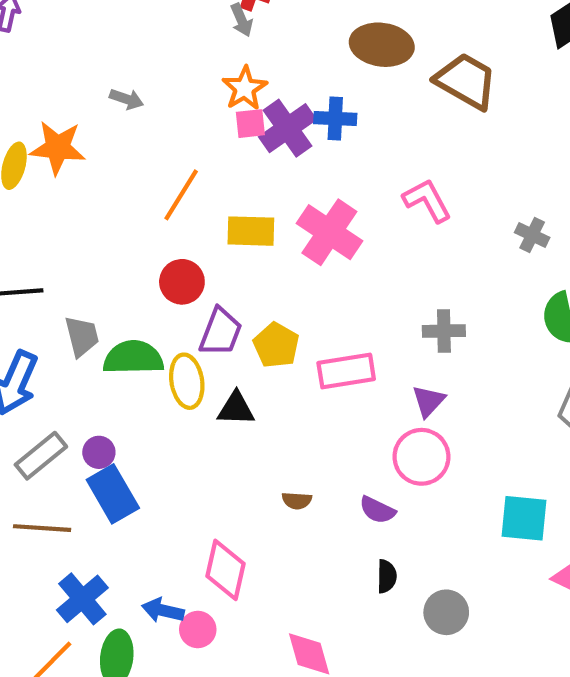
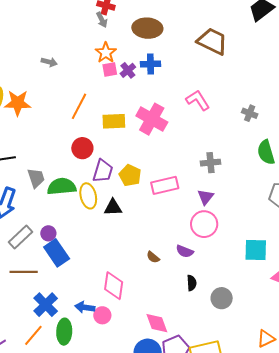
brown ellipse: (382, 45) -> (147, 28), moved
purple cross: (288, 128) -> (128, 70), size x0.6
orange star: (58, 148) -> (18, 103), moved
brown semicircle: (297, 501) -> (153, 257), moved, turned 40

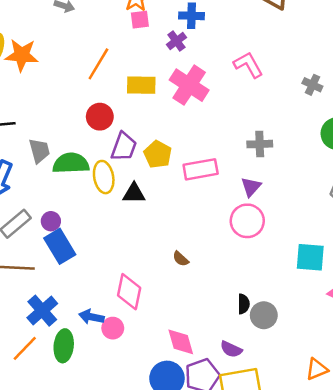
purple cross: (128, 70) -> (176, 41), moved
purple semicircle: (185, 251) -> (231, 349), moved
black semicircle: (192, 283) -> (244, 304), moved

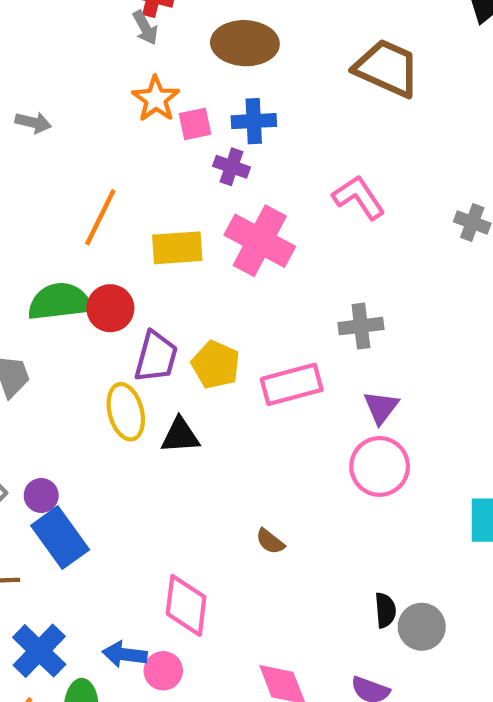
pink square: (140, 20) -> (195, 124), moved
purple cross: (176, 41) -> (231, 167), turned -30
gray cross: (260, 144) -> (361, 326), moved
green semicircle: (71, 163) -> (60, 302), moved

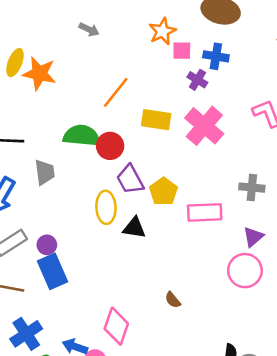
purple trapezoid: (156, 357) -> (130, 180), turned 124

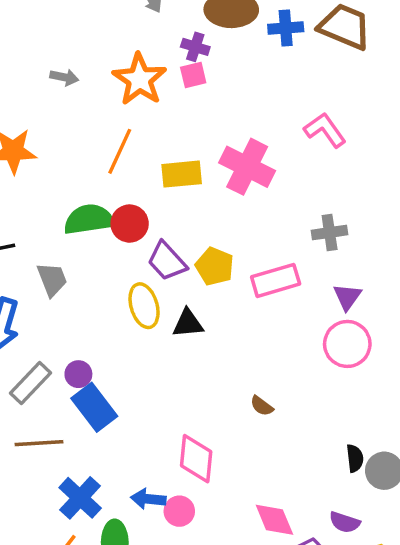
orange star: (162, 31) -> (140, 79), moved, size x1.4
blue cross: (216, 56) -> (286, 28), moved
purple cross: (197, 80) -> (195, 47), moved

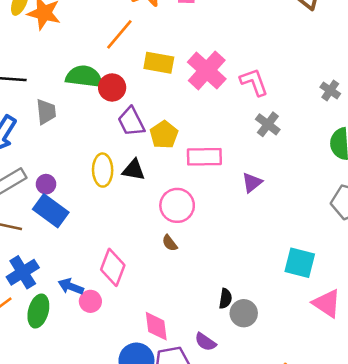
pink L-shape: (325, 130) -> (254, 82), moved
gray cross: (330, 233) -> (268, 124), moved, turned 30
yellow ellipse: (144, 306) -> (103, 170), moved
pink circle: (347, 344) -> (177, 205), moved
blue rectangle: (94, 407) -> (51, 211), turned -32

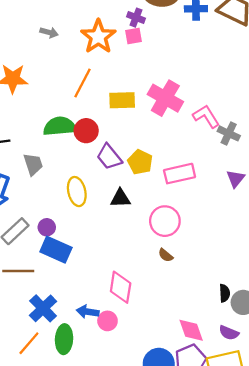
pink L-shape: (254, 82) -> (206, 116), moved
yellow ellipse: (103, 170) -> (77, 192), moved
purple triangle: (252, 183) -> (236, 179), moved
pink diamond: (156, 326) -> (191, 330), moved
purple semicircle: (205, 342) -> (229, 333), moved

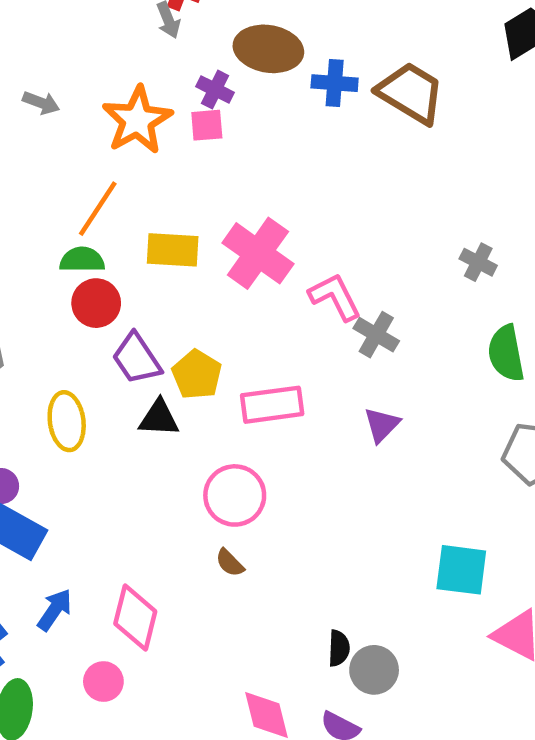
green semicircle: (60, 126) -> (82, 260), moved, size x0.7
black triangle: (120, 198) -> (159, 418), moved
blue arrow: (88, 312) -> (55, 610), moved, turned 110

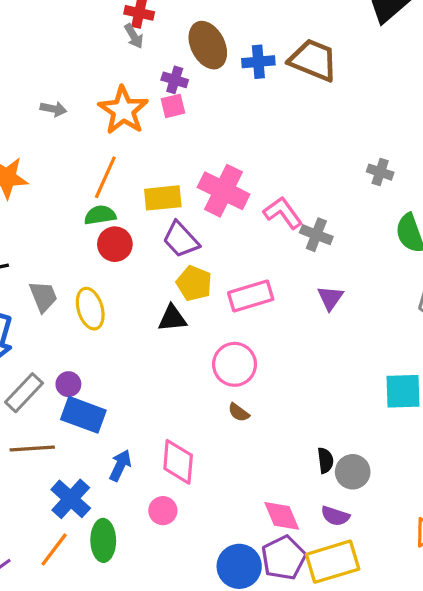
brown ellipse: (268, 49) -> (208, 45), turned 63
purple trapezoid: (137, 359) -> (181, 240), moved
yellow ellipse: (67, 421) -> (90, 309), moved

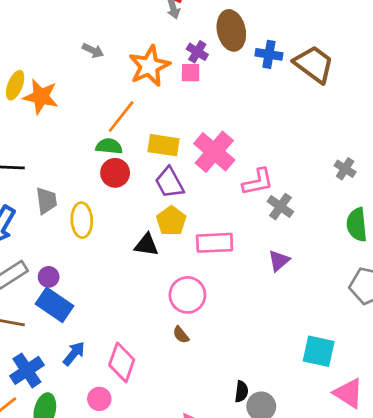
pink L-shape: (283, 213) -> (258, 182), turned 100

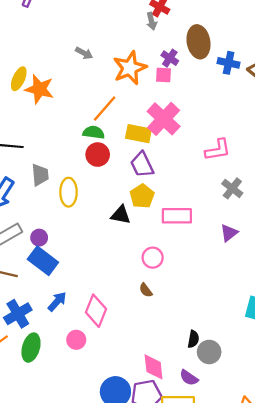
pink cross: (214, 152) -> (164, 119), moved
pink L-shape: (258, 182) -> (218, 150), moved
pink circle: (187, 295) -> (153, 258), size x0.7

